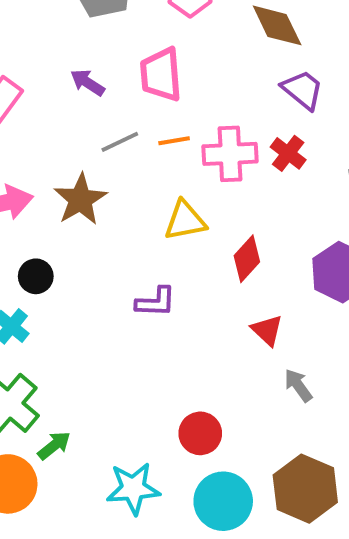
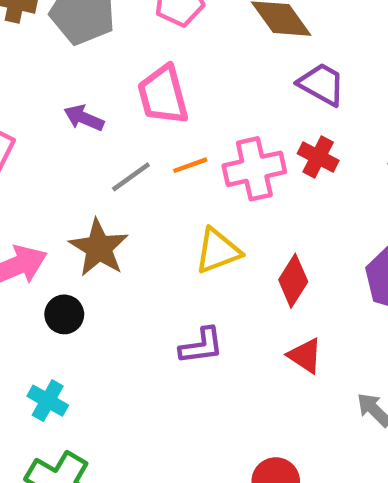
black circle: (36, 276) -> (64, 314), moved
red triangle: (267, 330) -> (305, 356), moved

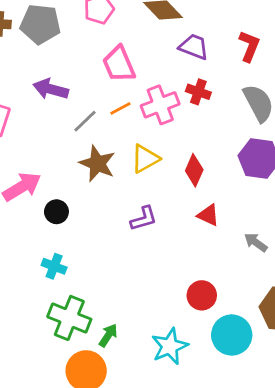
pink trapezoid: (163, 95) -> (119, 64), moved
purple arrow: (84, 118) -> (51, 89), size x1.4
brown star: (99, 248) -> (97, 164), moved

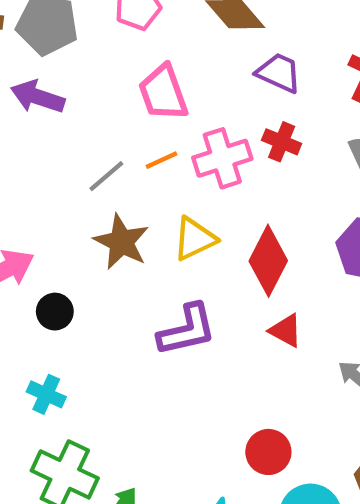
purple arrow: (51, 89) -> (38, 97), moved
red diamond: (194, 170) -> (268, 261), size x1.4
purple L-shape: (144, 219) -> (187, 330), size x1.4

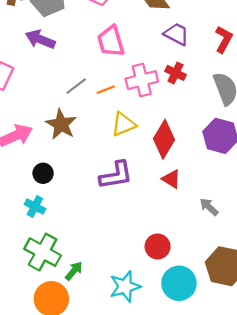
orange line: (162, 160) -> (106, 90), moved
brown star: (121, 242) -> (61, 124), moved
black circle: (55, 312) -> (43, 173), moved

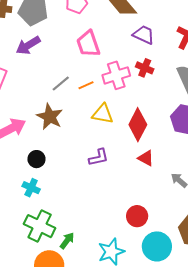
purple arrow: (40, 39) -> (28, 45), turned -50
yellow triangle: (123, 124) -> (103, 114), turned 35
purple L-shape: (116, 175) -> (99, 157), size x0.7

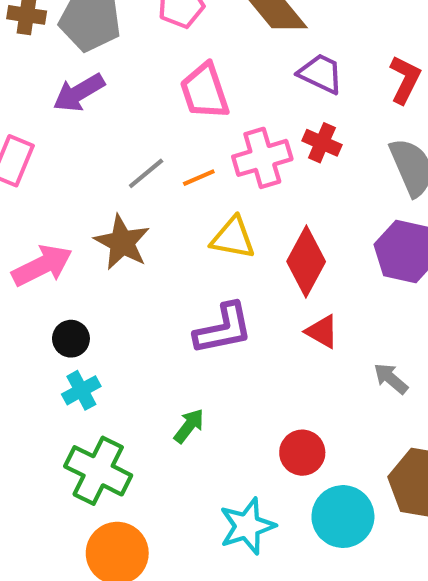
purple L-shape: (99, 157) -> (223, 329), size x1.4
black circle: (36, 159) -> (71, 339), moved
cyan cross: (31, 188) -> (81, 390), turned 36
green arrow: (67, 241) -> (189, 426), moved

